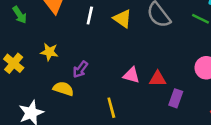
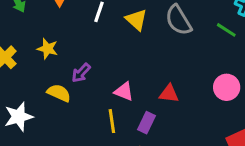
pink triangle: (131, 75) -> (124, 91), moved
purple rectangle: (176, 98) -> (147, 123), moved

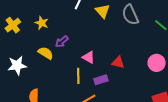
purple rectangle: (147, 123) -> (101, 80), turned 40

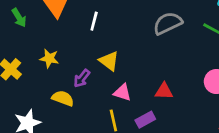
yellow triangle: (103, 11) -> (109, 61), moved
gray semicircle: (130, 15) -> (168, 23), turned 100

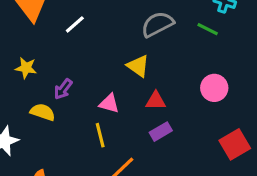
white line: (94, 21) -> (75, 24), turned 36
yellow triangle: (109, 61) -> (138, 66), moved
purple rectangle: (145, 120) -> (161, 132), moved

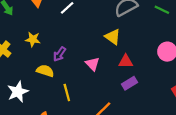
pink triangle: (109, 103) -> (92, 64), turned 32
yellow line: (100, 135) -> (67, 92), moved

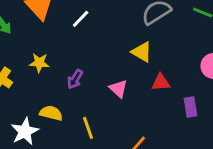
yellow semicircle: (45, 71) -> (51, 113), moved
purple rectangle: (130, 83) -> (191, 107), moved, turned -64

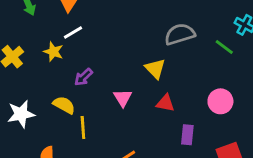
white line: (81, 19) -> (73, 32), moved
yellow semicircle: (51, 113) -> (64, 105), moved

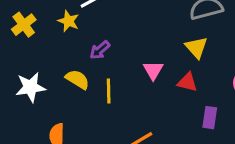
yellow triangle: (155, 69) -> (196, 47), moved
pink triangle: (123, 98) -> (153, 70), moved
yellow line: (83, 128) -> (109, 91), moved

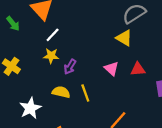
yellow star: (68, 21) -> (51, 56), moved
yellow triangle: (196, 47) -> (124, 38), moved

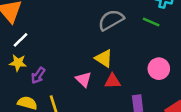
yellow triangle: (124, 38) -> (104, 58), moved

